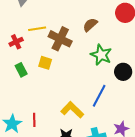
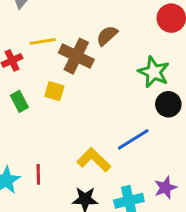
brown semicircle: (90, 25) -> (107, 36), moved
green star: (101, 55) -> (154, 72), moved
blue line: (99, 96) -> (133, 139), turned 30

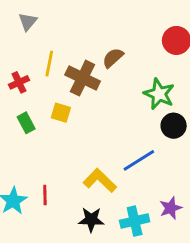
yellow line: (43, 41) -> (49, 64), turned -70

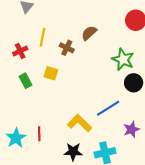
brown cross: (83, 78) -> (67, 48), size x0.6
purple star: (171, 208) -> (131, 129), moved

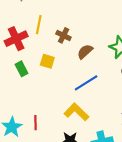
brown semicircle: (89, 33) -> (85, 52), moved
red cross: (20, 51) -> (16, 39), size x1.5
blue line: (108, 108) -> (86, 83), moved

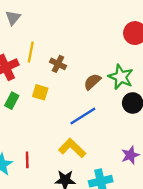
brown semicircle: (85, 52) -> (92, 82), moved
green rectangle: (21, 69) -> (12, 101), turned 56

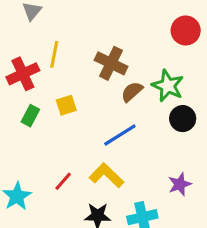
brown cross: (58, 64) -> (111, 63), moved, size x1.5
yellow square: (40, 92) -> (66, 105), turned -35
red line: (27, 160) -> (63, 181), moved, turned 42

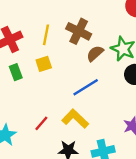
yellow line: (54, 54) -> (46, 35), moved
green rectangle: (30, 116) -> (16, 72), turned -49

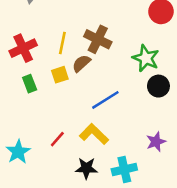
brown semicircle: (95, 53) -> (81, 63), moved

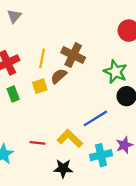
blue line: (105, 100) -> (95, 118), moved
red line: (57, 139) -> (38, 143), turned 56
cyan cross: (124, 169) -> (101, 155), moved

